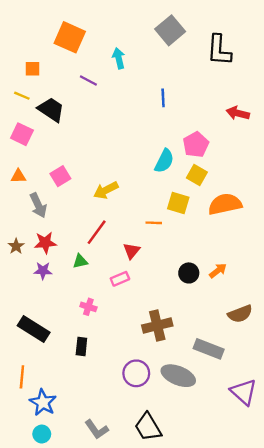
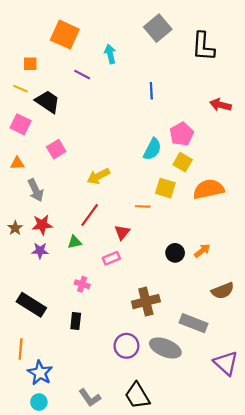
pink square: (60, 176) -> (56, 149), moved

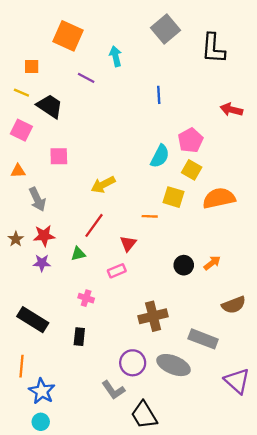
pink square: (56, 149) -> (59, 156), turned 30
gray L-shape: (90, 398) -> (113, 390), moved

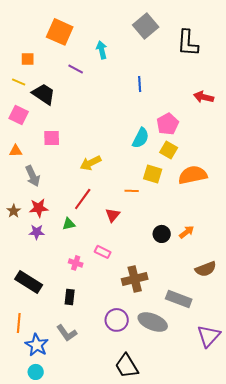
pink rectangle: (117, 271) -> (103, 252), moved, turned 49
purple triangle: (237, 381) -> (209, 336), turned 30
gray L-shape: (113, 390) -> (67, 333), moved

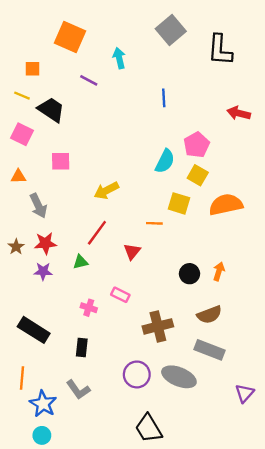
orange arrow: (187, 232) -> (219, 271), turned -35
brown semicircle: (206, 269) -> (209, 315), moved
purple triangle: (209, 336) -> (245, 393), size x0.7

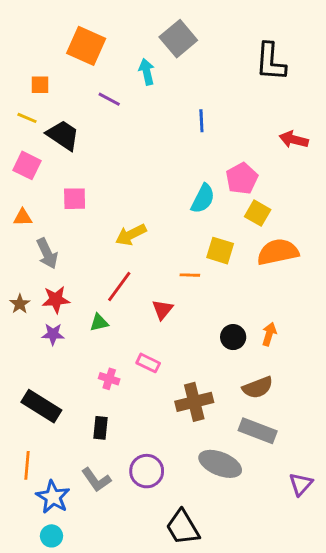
gray square: (171, 30) -> (178, 39), moved
yellow square: (198, 175) -> (258, 213), moved
purple circle: (137, 374) -> (147, 471), moved

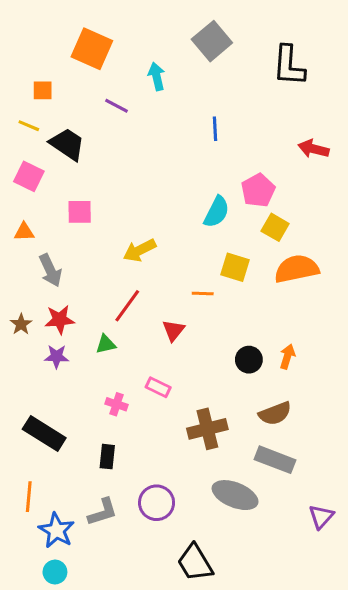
gray square: (178, 39) -> (212, 41), moved
gray L-shape: (96, 480) -> (103, 512), turned -72

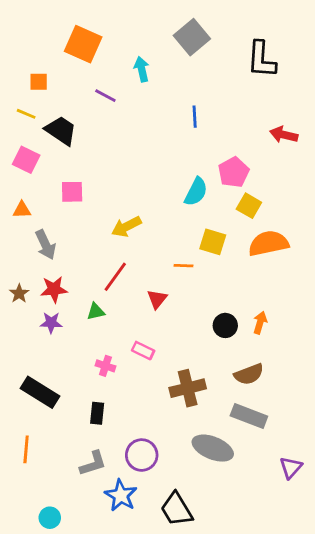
blue star: (56, 530) -> (121, 495), moved

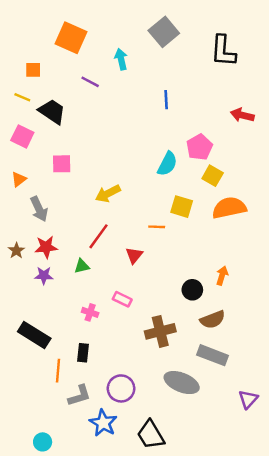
orange triangle: (22, 210) -> (19, 179), turned -35
black circle: (225, 325) -> (192, 290), moved
orange line: (26, 449) -> (58, 371), moved

